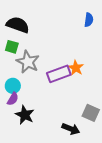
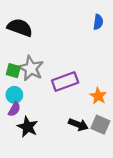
green square: (12, 47) -> (13, 71), moved
orange star: (76, 68) -> (98, 96), moved
black arrow: (71, 129) -> (78, 125), moved

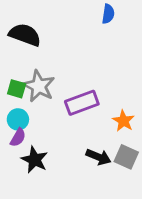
blue semicircle: (98, 22) -> (108, 14), moved

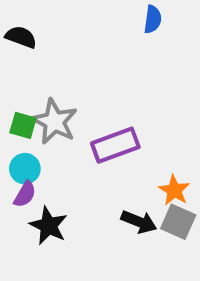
black semicircle: (25, 35) -> (21, 37), moved, size x0.7
orange star: (123, 121) -> (174, 190), moved

